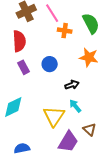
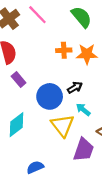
orange cross: (65, 31) -> (64, 50), moved
blue circle: (50, 64) -> (50, 96), moved, size x1.5

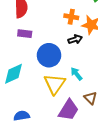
purple rectangle: (19, 80) -> (25, 34), turned -56
black arrow: (75, 88) -> (75, 39), moved

